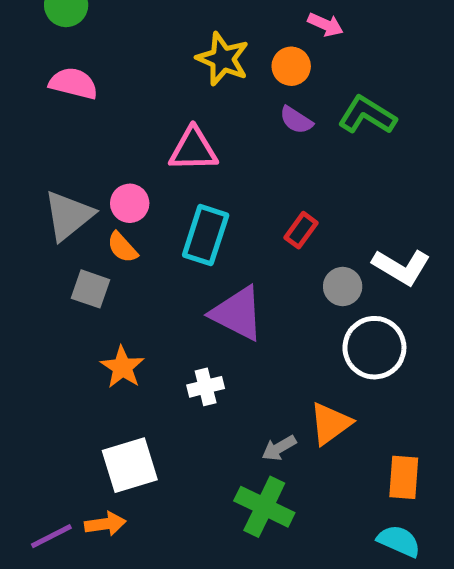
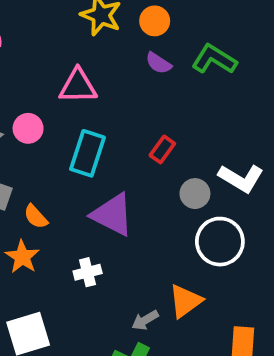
orange semicircle: (122, 247) -> (36, 217), moved

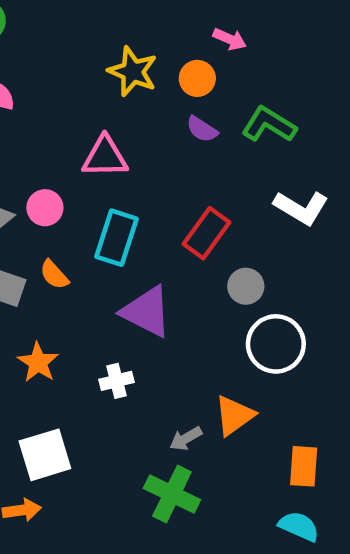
red rectangle: (162, 149) -> (207, 233), size x1.5
white L-shape: (241, 178) -> (301, 208), moved
orange semicircle: (36, 217) -> (54, 275), moved

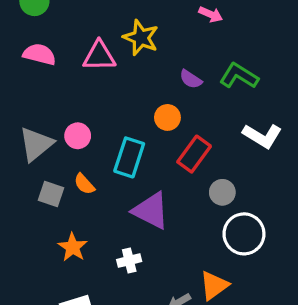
orange circle: (197, 78) -> (167, 117), moved
pink triangle: (105, 157) -> (99, 56), moved

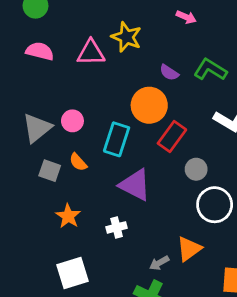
orange circle: (167, 117) -> (149, 105), size x1.6

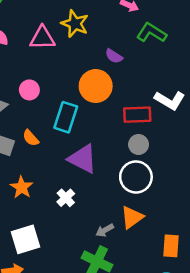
green L-shape: (210, 70) -> (152, 33), moved
pink circle: (72, 121) -> (29, 90), moved
red rectangle: (172, 137) -> (137, 115), moved, turned 52
white circle: (215, 205) -> (136, 177), moved
white cross: (117, 227) -> (66, 198), turned -30

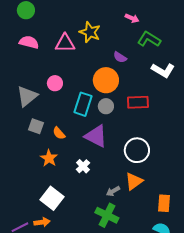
white L-shape: (170, 100) -> (163, 70), moved
orange semicircle: (31, 138) -> (59, 133), moved
gray circle: (139, 144) -> (106, 106), moved
white square: (25, 239) -> (52, 198), turned -35

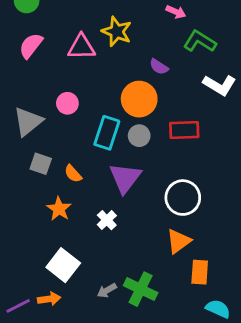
pink semicircle: (29, 42) -> (31, 46), turned -66
purple triangle: (96, 136) -> (125, 178), turned 40
gray arrow: (113, 191) -> (107, 290), moved
orange rectangle: (164, 203) -> (200, 272), moved

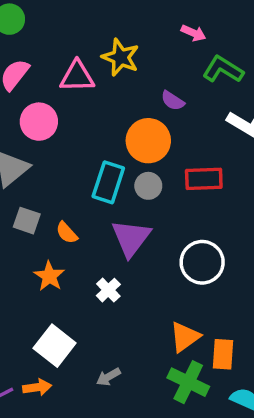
pink circle: (67, 103) -> (39, 122), moved, size x1.4
orange triangle: (179, 241) -> (185, 337), moved
green cross: (141, 289) -> (188, 382), moved

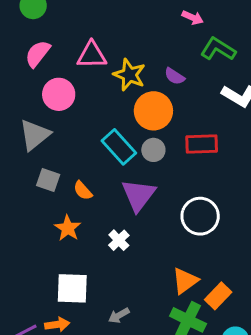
yellow star: (121, 57) -> (129, 75), moved
cyan rectangle: (108, 182) -> (119, 147), turned -60
white square: (55, 346) -> (72, 288), turned -36
orange rectangle: (223, 354) -> (218, 296), turned 40

